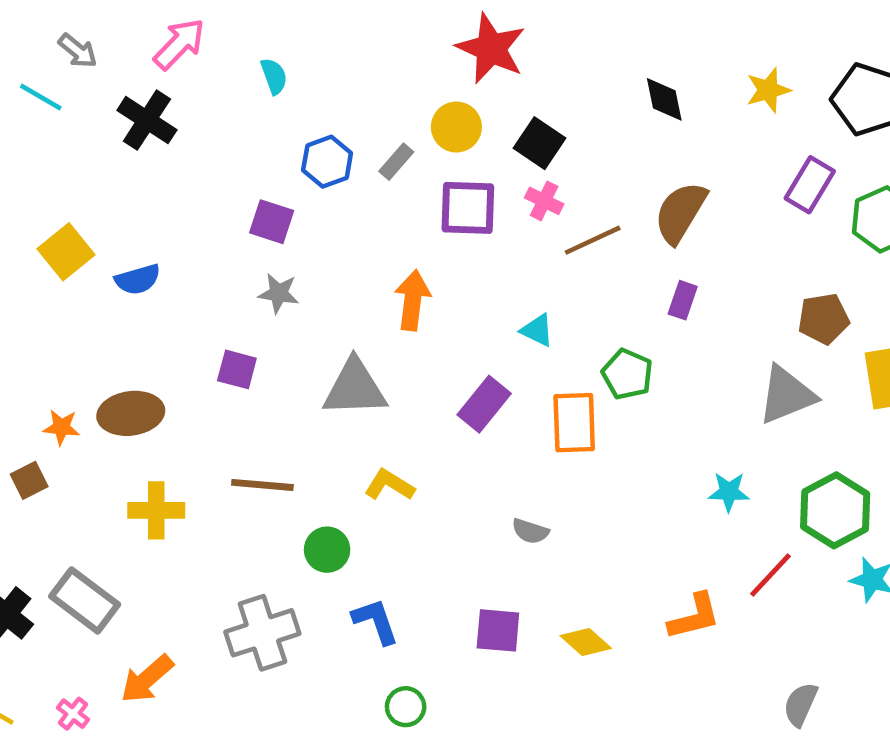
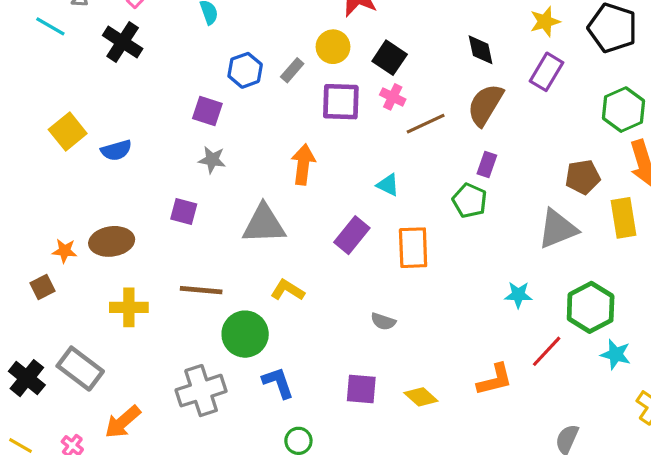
black diamond: (664, 99) -> (481, 50), moved
purple rectangle: (810, 185) -> (547, 72), moved
green pentagon: (627, 374) -> (470, 201), moved
green circle: (327, 550) -> (245, 334), size x1.5

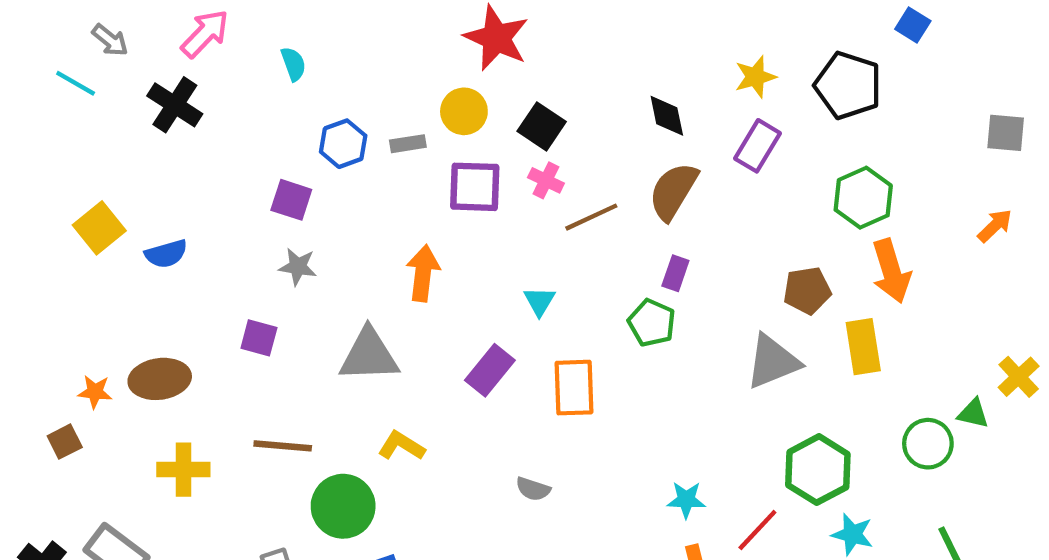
gray rectangle: (292, 70) -> (408, 144), turned 40
cyan triangle: (388, 185) -> (539, 301), turned 35
cyan star: (518, 295) -> (686, 500), moved

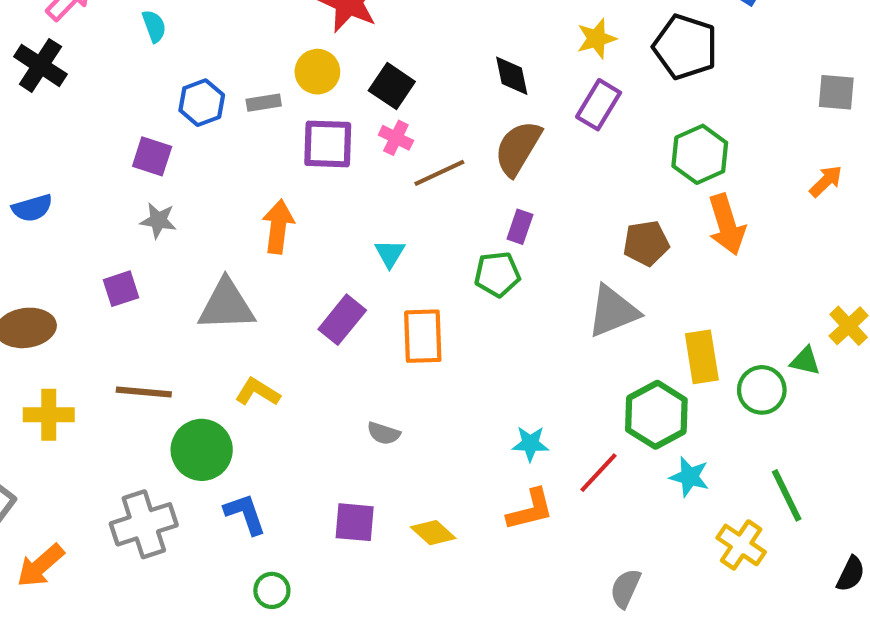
green pentagon: (652, 323) -> (497, 274), turned -30
purple square: (259, 338) -> (121, 289), turned -33
yellow rectangle: (863, 347) -> (702, 357), moved

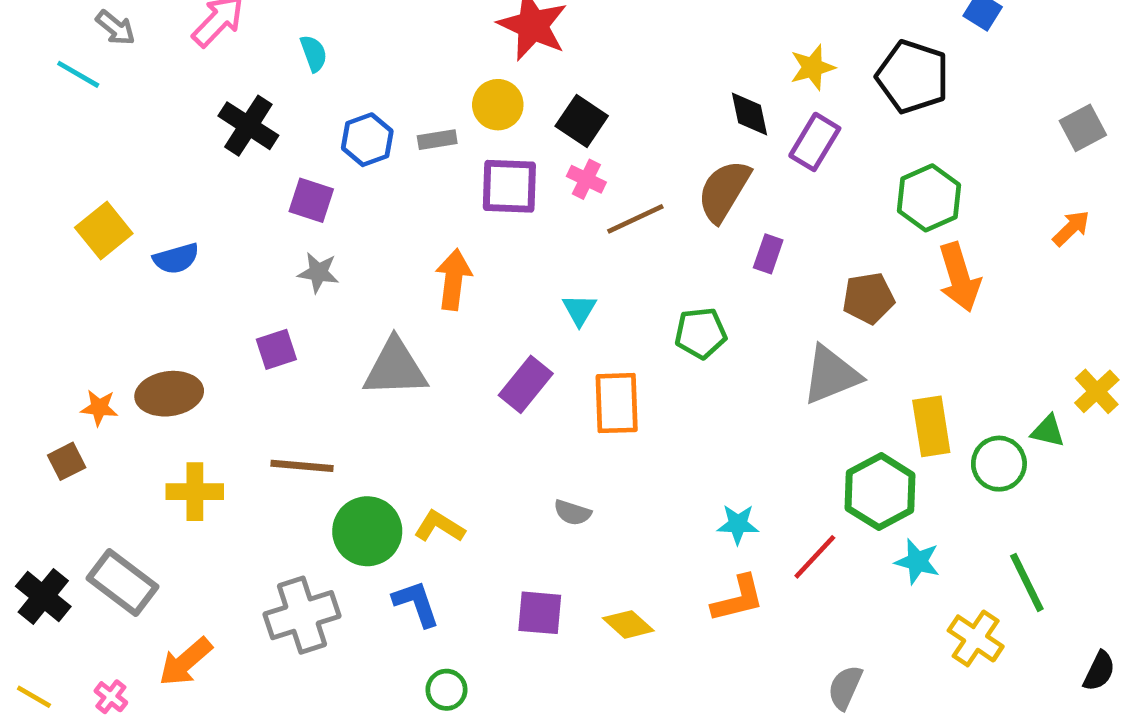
black cross: (40, 65) -> (248, 126), moved
black diamond: (512, 76) -> (750, 114), moved
gray square: (836, 92) -> (1083, 128), turned -33
purple rectangle: (520, 227) -> (768, 254), moved
yellow L-shape: (257, 392) -> (440, 527), moved

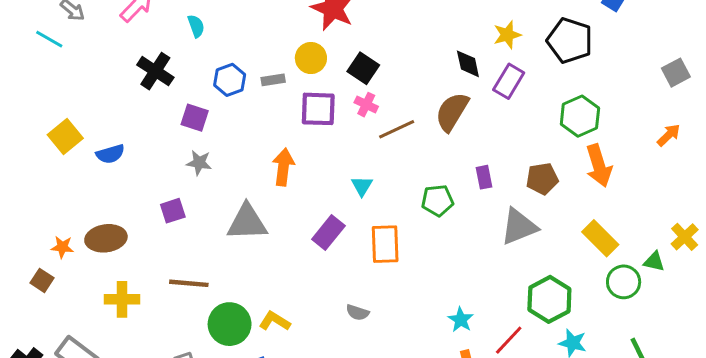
purple rectangle: (768, 254) -> (484, 177), moved, turned -30
yellow rectangle: (931, 426) -> (600, 238), moved, turned -36
brown square: (67, 461) -> (42, 280), turned -30
cyan star: (738, 524) -> (461, 320), turned 30

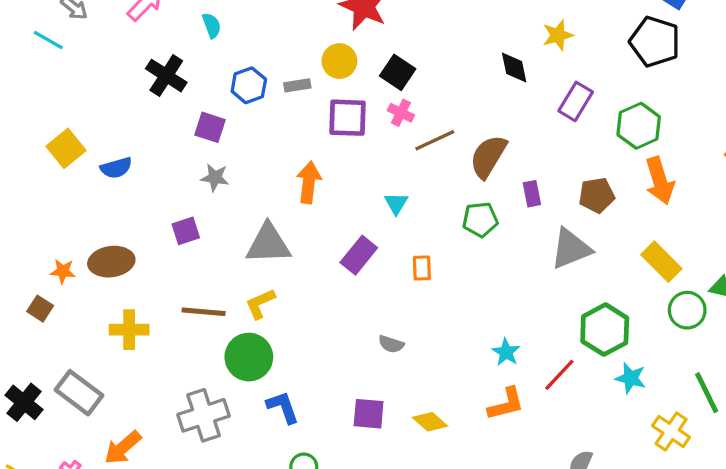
black pentagon: (570, 41) -> (655, 42), moved
purple rectangle: (509, 81) -> (576, 101), moved
brown semicircle: (452, 112) -> (488, 156), moved
orange rectangle: (385, 244) -> (422, 268), size x0.6
yellow L-shape: (275, 321) -> (260, 304), moved, turned -56

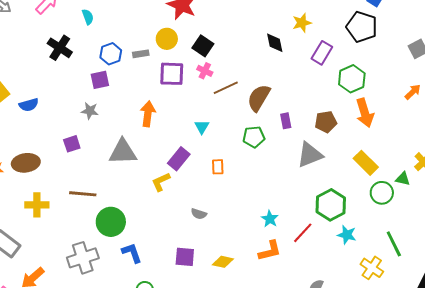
purple rectangle: (576, 101) -> (322, 53), moved
purple square: (210, 127) -> (100, 80), moved, turned -30
yellow L-shape: (260, 304) -> (161, 182), moved
yellow diamond: (430, 422) -> (223, 262), turned -30

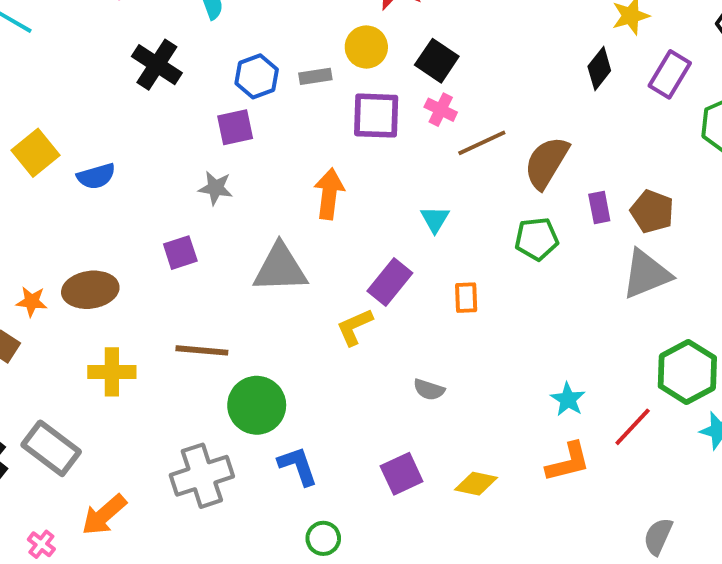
black diamond: (275, 43) -> (599, 69), moved, turned 50
brown pentagon: (326, 122) -> (652, 211), moved, turned 30
purple square: (185, 257) -> (402, 474), turned -30

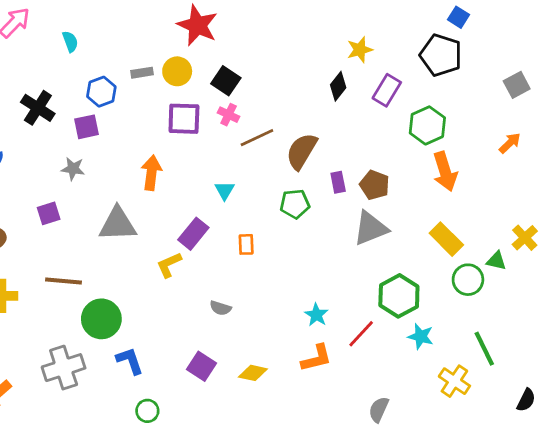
black cross: (157, 65) -> (38, 108), moved
gray rectangle: (315, 76) -> (142, 73), moved
purple square: (402, 474) -> (201, 366), turned -32

